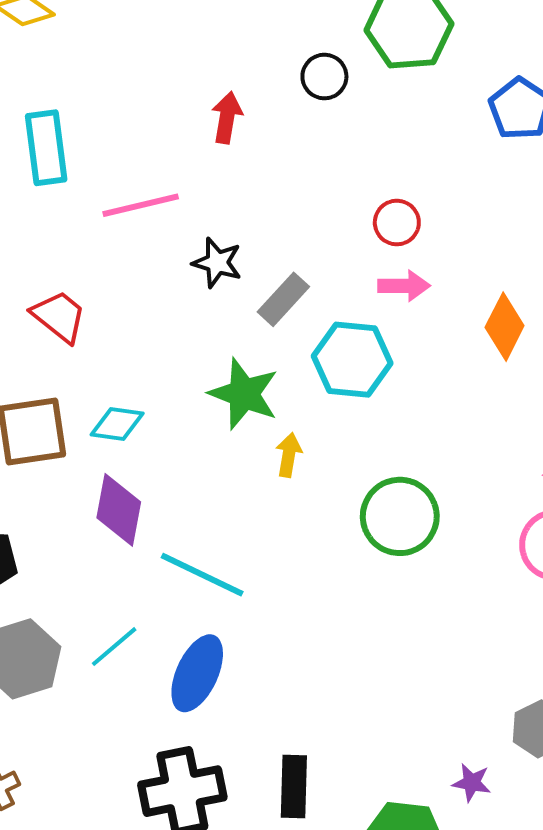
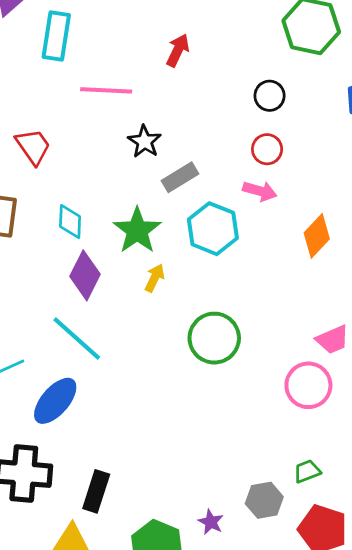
black circle: (324, 77) -> (270, 96), moved
cyan diamond: (117, 424) -> (70, 222), moved, turned 68
purple diamond: (119, 510) -> (85, 275), moved

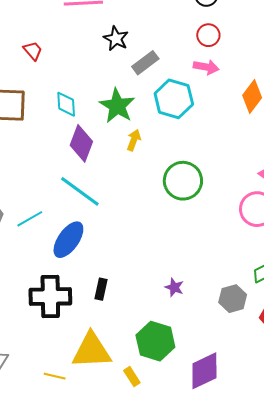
red trapezoid: (33, 147) -> (33, 51), size x0.7
black rectangle: (96, 491) -> (101, 289), moved, size x0.7
purple star: (211, 522) -> (174, 287), moved

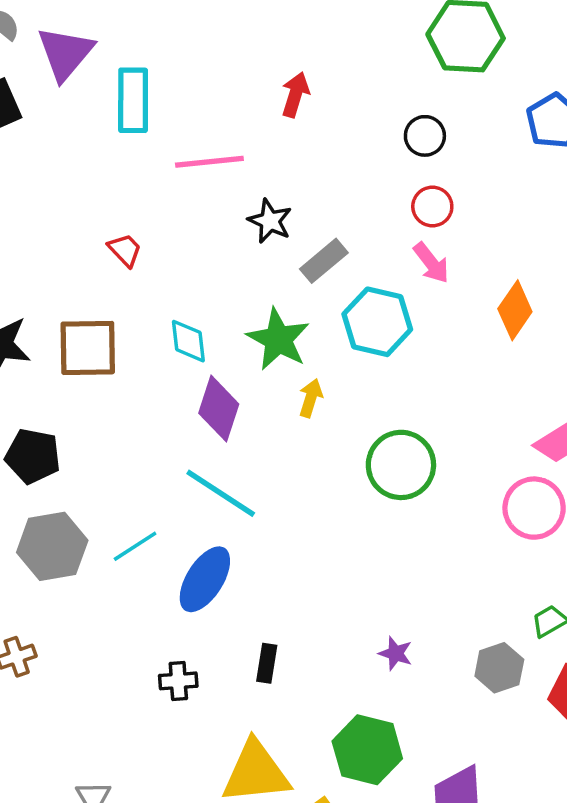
pink arrow: (206, 67) -> (431, 263), turned 45
black cross: (50, 297) -> (178, 681), size x0.5

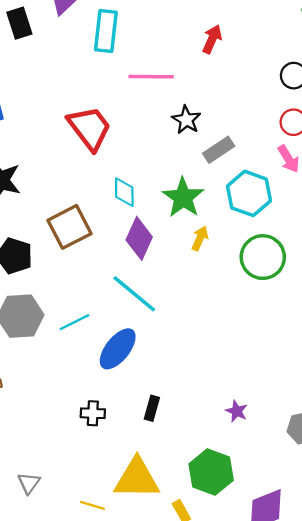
red trapezoid: (125, 250) -> (90, 128), size x2.0
brown square: (88, 348) -> (70, 227), moved, turned -33
green circle: (401, 465) -> (263, 257), moved

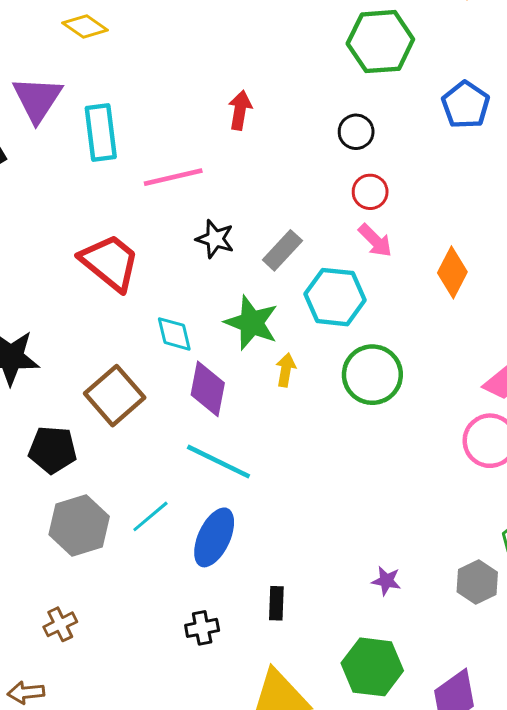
black star: (186, 120) -> (215, 239), moved

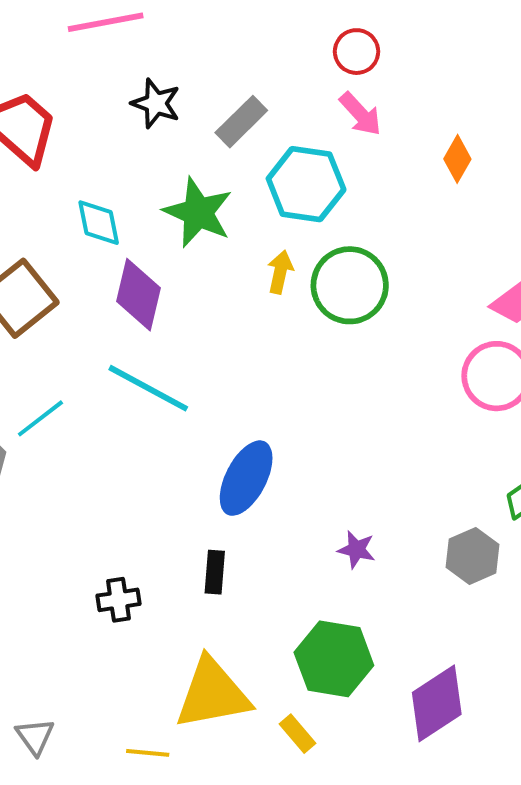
orange diamond: (452, 272) -> (457, 159), size x0.7
yellow arrow: (286, 370) -> (280, 272), moved
cyan line: (150, 516) -> (40, 418), moved
blue ellipse: (214, 537) -> (246, 478), moved

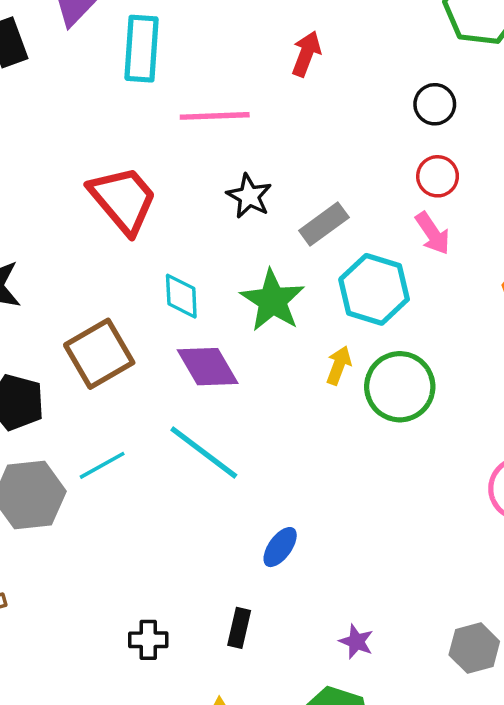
purple diamond: (138, 295) -> (208, 367), turned -52
blue ellipse: (246, 478) -> (280, 547), size x0.6
purple star: (356, 550) -> (356, 642), moved

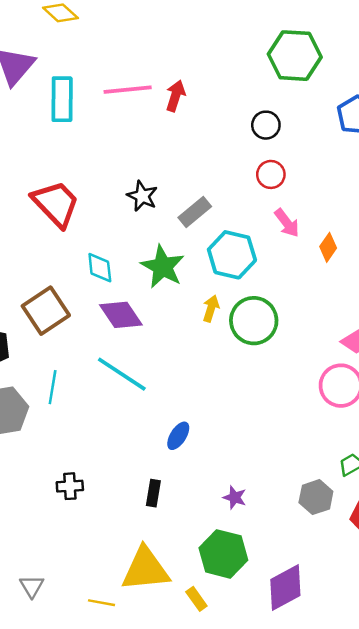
pink line: (215, 116) -> (128, 90), moved
pink arrow: (433, 233) -> (287, 223), moved
cyan line: (102, 465) -> (53, 387), turned -48
black cross: (148, 640) -> (70, 486), moved

